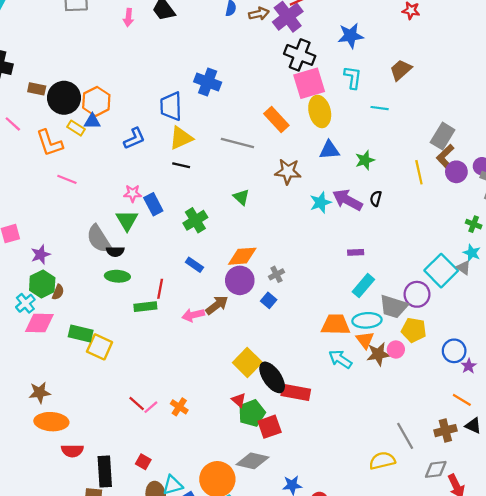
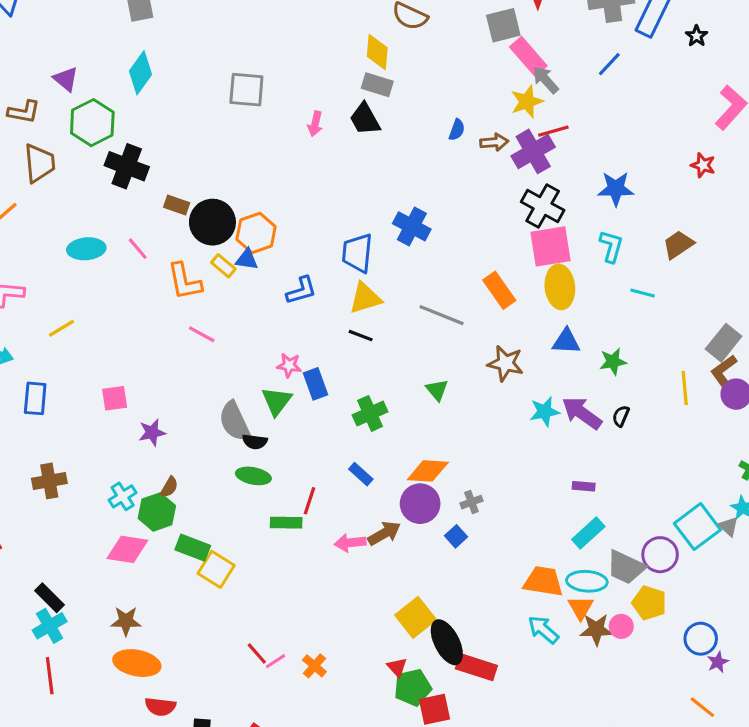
green hexagon: (42, 284) -> (157, 512), moved
pink diamond: (39, 323) -> (127, 549), moved

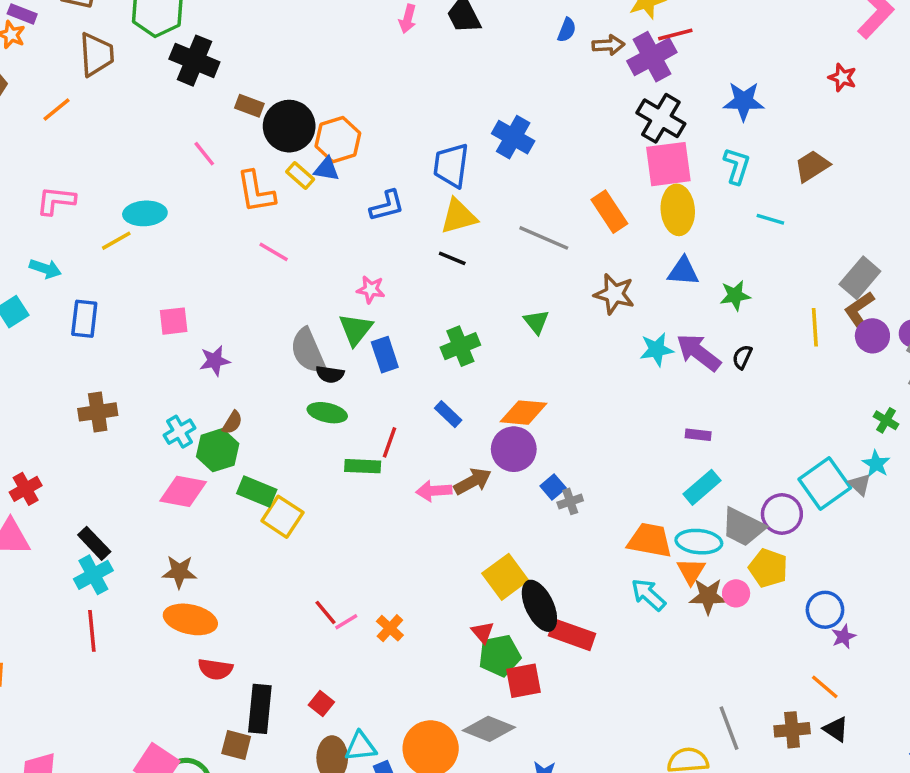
cyan ellipse: (86, 249) -> (145, 213), moved
blue rectangle: (316, 384) -> (385, 355), moved
gray cross: (471, 502) -> (570, 501), moved

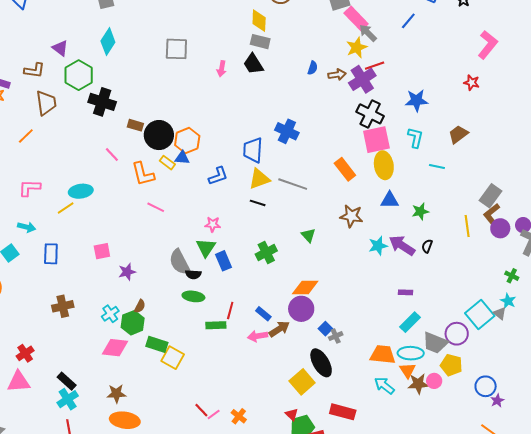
gray line: (544, 238) -> (293, 184), moved
blue rectangle: (448, 414) -> (263, 314), moved
black ellipse: (539, 606) -> (321, 363), moved

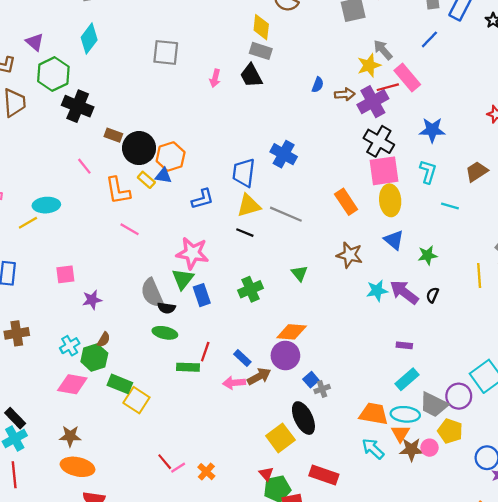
pink rectangle: (356, 19) -> (407, 77), moved
blue triangle: (390, 200) -> (394, 240), turned 36
pink star: (213, 224) -> (192, 253), size x1.8

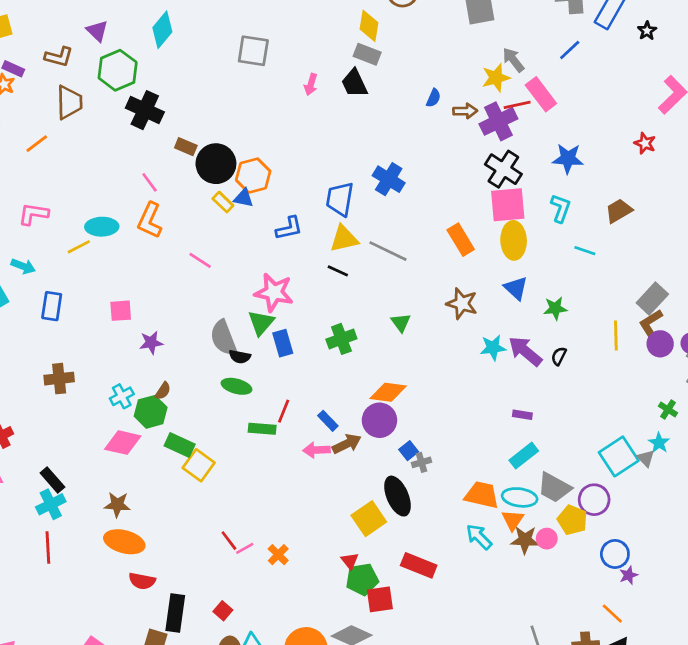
orange L-shape: (118, 191) -> (150, 220), moved, turned 32
purple circle: (459, 396) -> (594, 500), moved

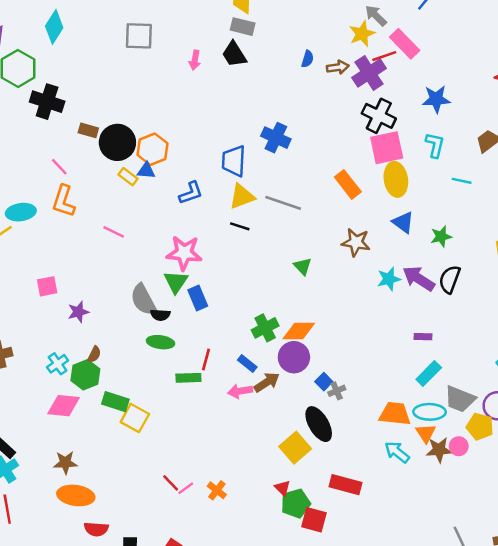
green cross: (341, 339) -> (265, 328), moved
black semicircle: (559, 356) -> (450, 279), size x1.6
red square: (380, 599) -> (314, 520), turned 30

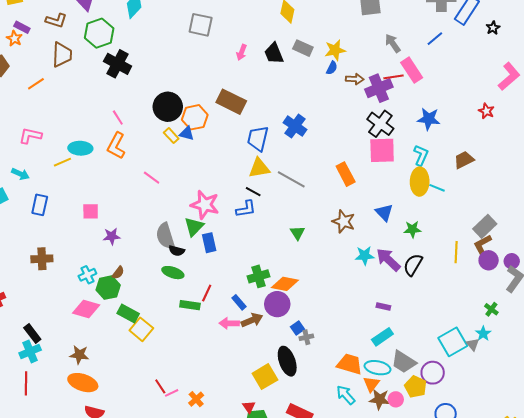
gray rectangle: (243, 27) -> (303, 48), moved
yellow star: (362, 34) -> (335, 50), moved
brown rectangle: (88, 130) -> (231, 102), moved, size x1.8
yellow ellipse: (396, 179) -> (420, 182), moved
blue L-shape: (191, 193) -> (246, 209), moved

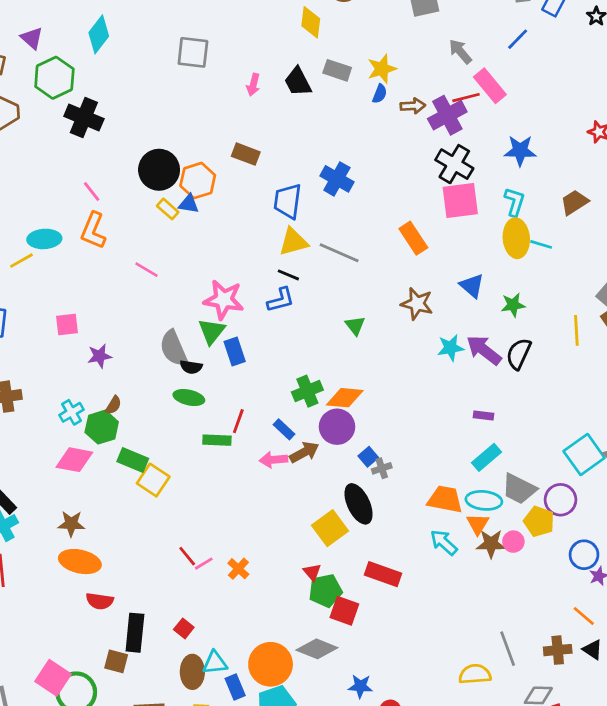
brown rectangle: (231, 102) -> (246, 154), size x0.7

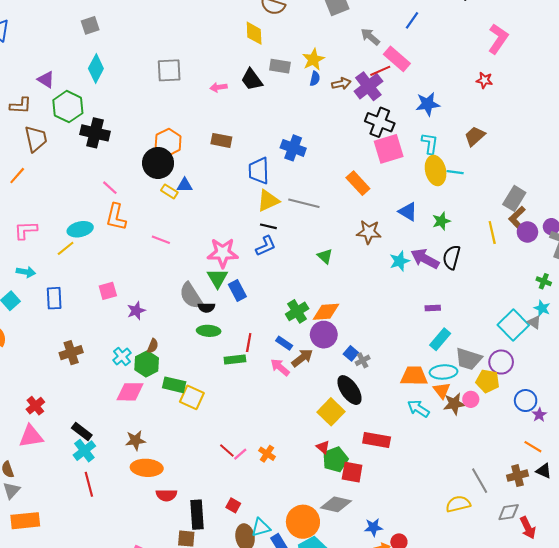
pink arrow: (253, 85) -> (219, 87), turned 77
orange hexagon: (198, 181) -> (168, 142), moved
pink arrow: (273, 460) -> (280, 367), turned 54

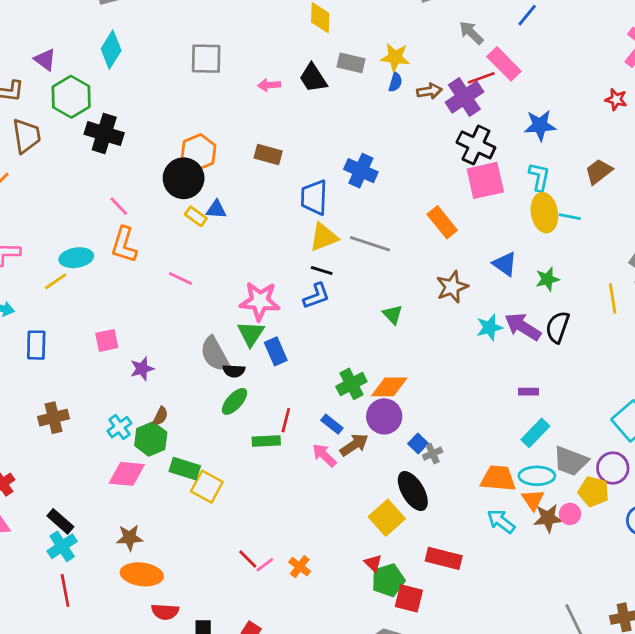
yellow star: (313, 59) -> (395, 57), turned 30
brown star: (369, 232) -> (452, 287), turned -30
green ellipse: (209, 331) -> (235, 401), turned -55

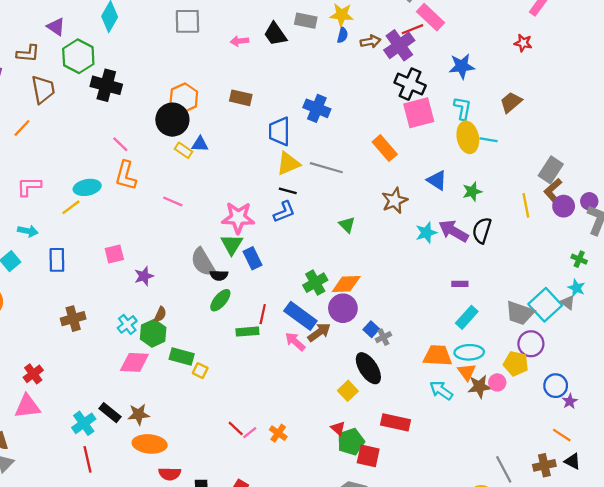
blue rectangle: (332, 424) -> (300, 316), size x1.8
gray trapezoid: (571, 461) -> (520, 313), moved
yellow square: (207, 487) -> (200, 371), size x0.6
yellow square: (387, 518) -> (348, 391), size x0.7
black rectangle: (60, 521) -> (110, 413), moved

